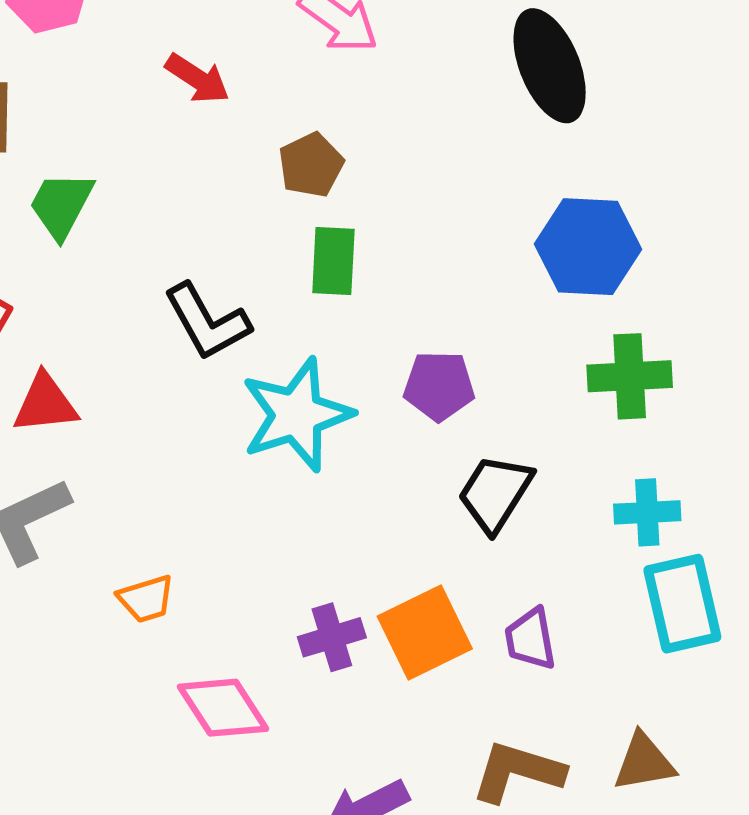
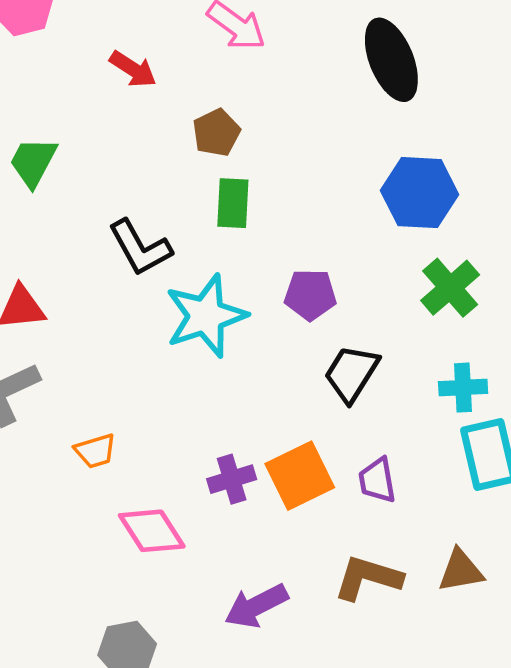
green cross: (630, 376) -> (450, 288), turned -38

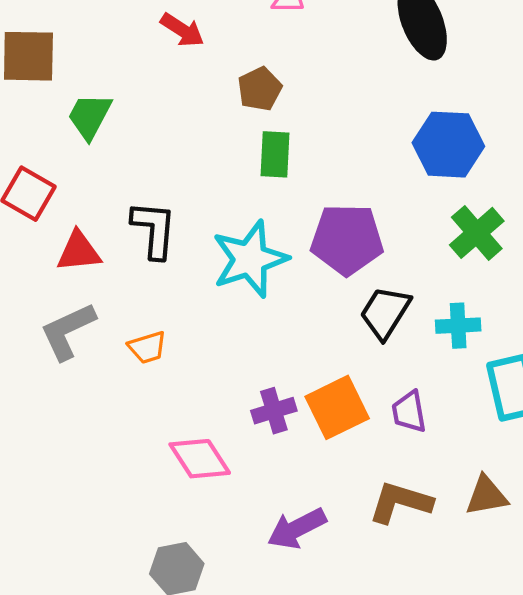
black L-shape: (140, 248) -> (154, 230), moved, turned -146
purple pentagon: (310, 295) -> (347, 239), size x1.5
cyan cross: (463, 388) -> (458, 326), moved
orange trapezoid: (95, 451) -> (147, 347), moved

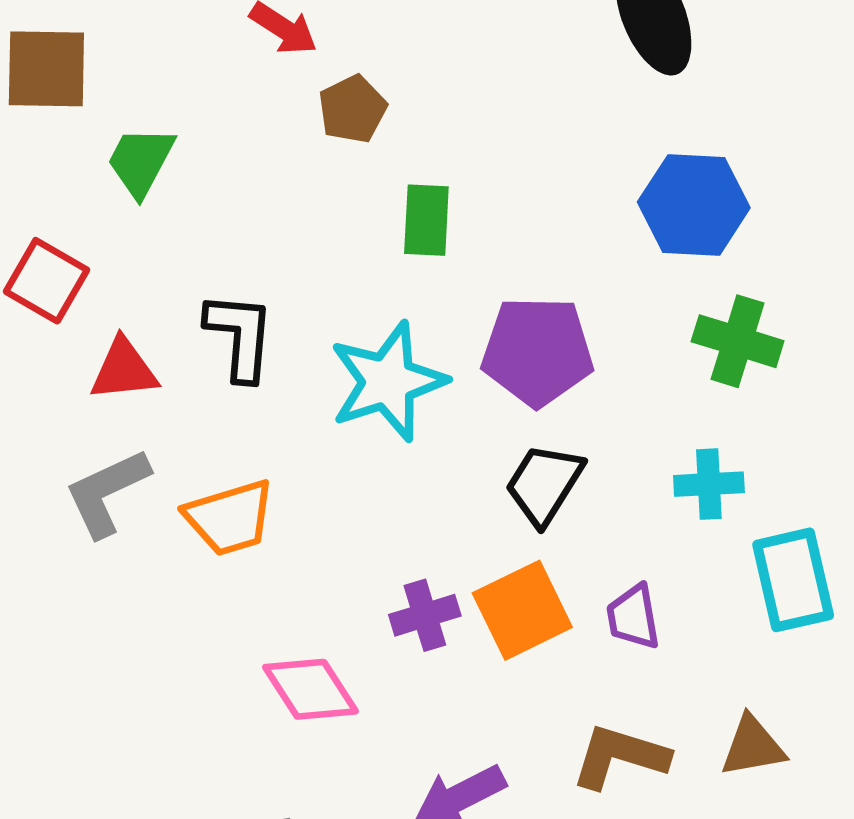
brown pentagon: (260, 89) -> (352, 109), moved
green cross: (477, 233) -> (738, 341), turned -32
black trapezoid: (385, 313) -> (544, 484), moved
orange trapezoid: (147, 347) -> (230, 518), size x1.5

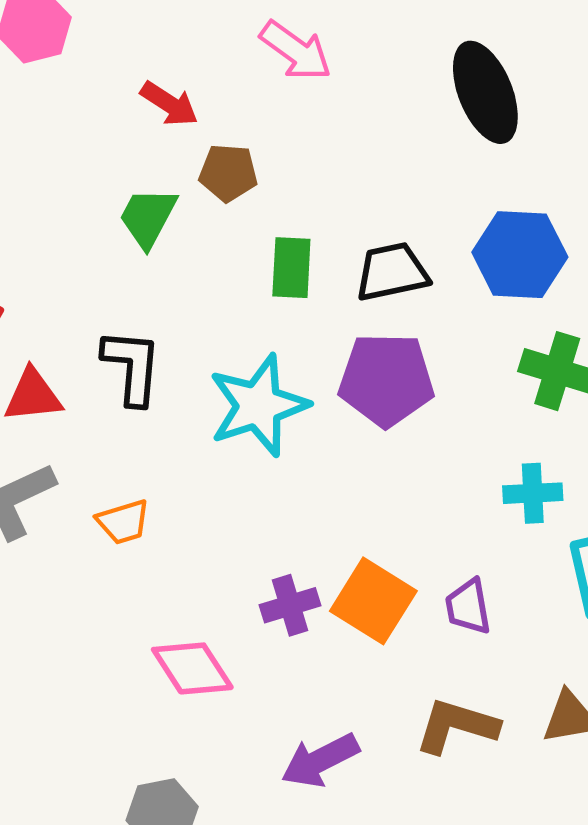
brown pentagon: (352, 109) -> (228, 173), turned 30
green trapezoid: (141, 161) -> (148, 217), moved
black trapezoid: (544, 484) -> (392, 272), moved, turned 46
orange trapezoid: (230, 518) -> (123, 522), size x0.7
orange square: (522, 610) -> (373, 601), turned -32

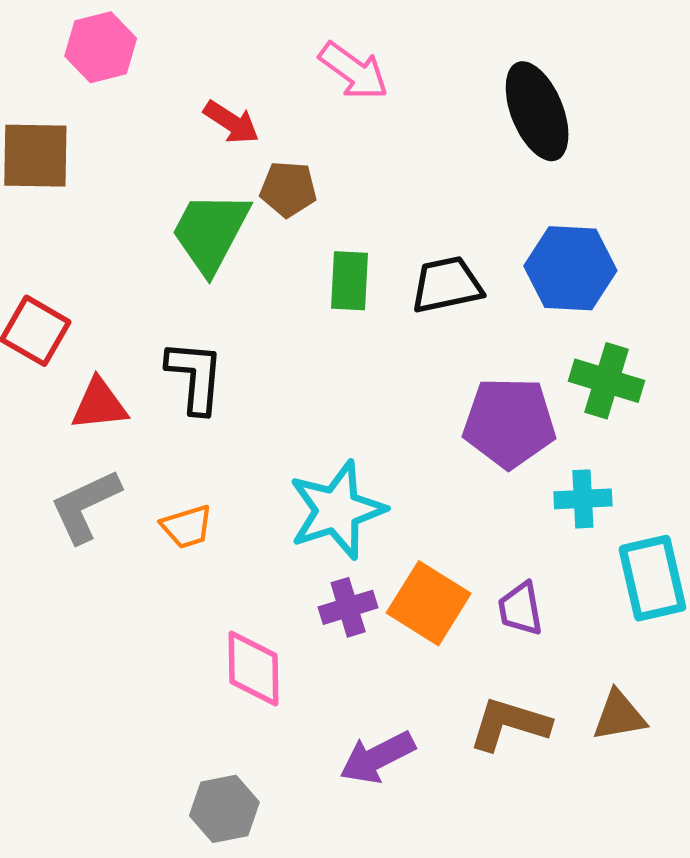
green trapezoid: (148, 217) -> (210, 232), size x1.4
purple pentagon: (386, 380) -> (509, 422), moved
cyan star: (258, 406) -> (337, 510), moved
pink diamond: (192, 668) -> (254, 668), turned 32

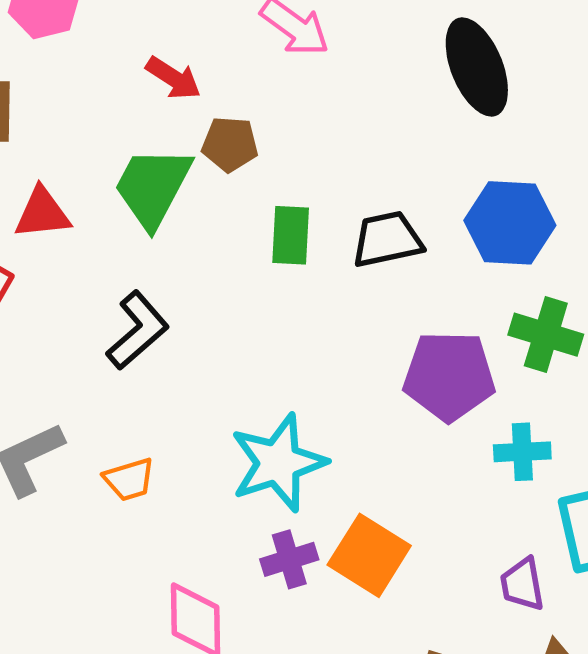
black L-shape: (195, 377) -> (138, 330), turned 44
red triangle: (99, 404) -> (42, 213), moved
purple trapezoid: (520, 609) -> (522, 584), moved

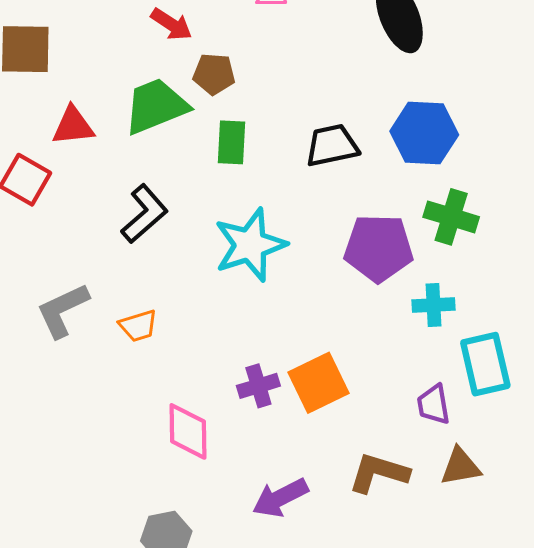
green trapezoid: (153, 187) -> (156, 106), turned 40
green rectangle: (291, 235) -> (232, 142), moved
cyan star: (278, 463) -> (250, 245), moved
orange square: (369, 555) -> (319, 383), turned 32

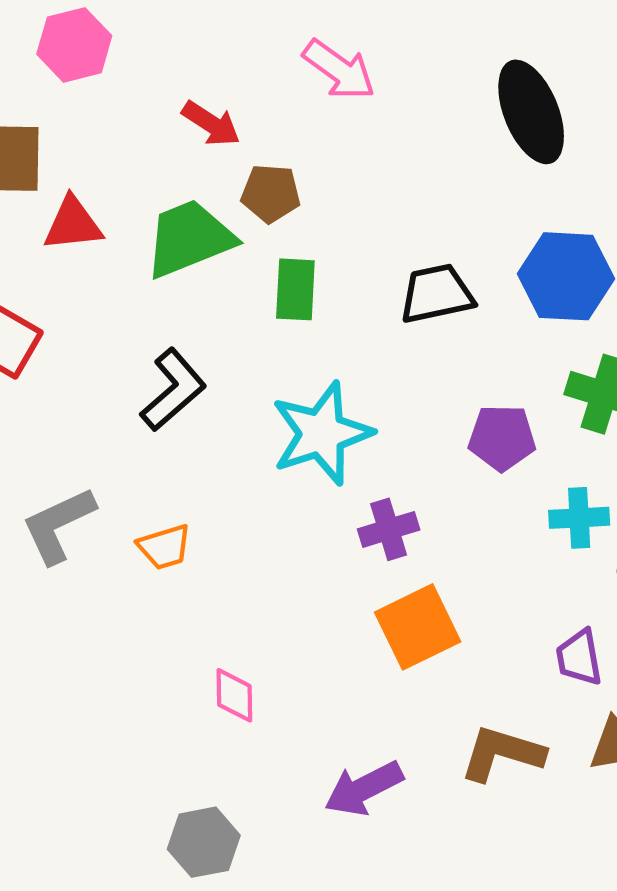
red triangle: (73, 126) -> (73, 224), moved
purple pentagon: (379, 248) -> (502, 438), size x0.7
purple cross: (258, 386) -> (389, 529), moved
pink diamond: (188, 431) -> (234, 695), size x0.7

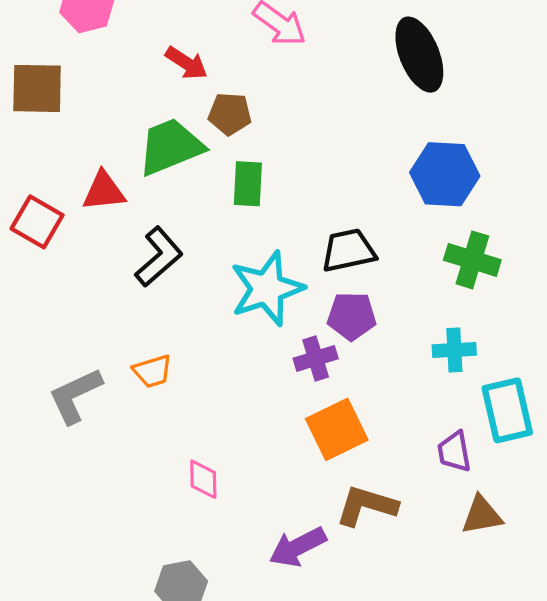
red triangle: (73, 224) -> (104, 191), moved
black trapezoid: (437, 294) -> (348, 250), moved
purple pentagon: (502, 438) -> (352, 316), moved
gray L-shape: (58, 525) -> (75, 396), moved
brown L-shape: (502, 753) -> (366, 506), moved

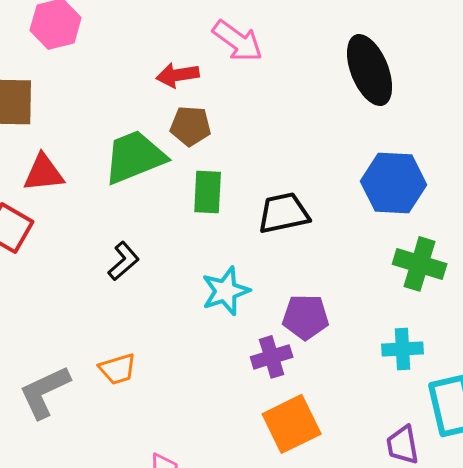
red arrow: (186, 63) -> (178, 75), moved, turned 138
red triangle: (104, 191) -> (44, 173), moved
black trapezoid: (348, 250) -> (284, 213), moved
black L-shape: (159, 257) -> (124, 261), size x0.7
cyan star: (267, 289) -> (226, 291), size x0.7

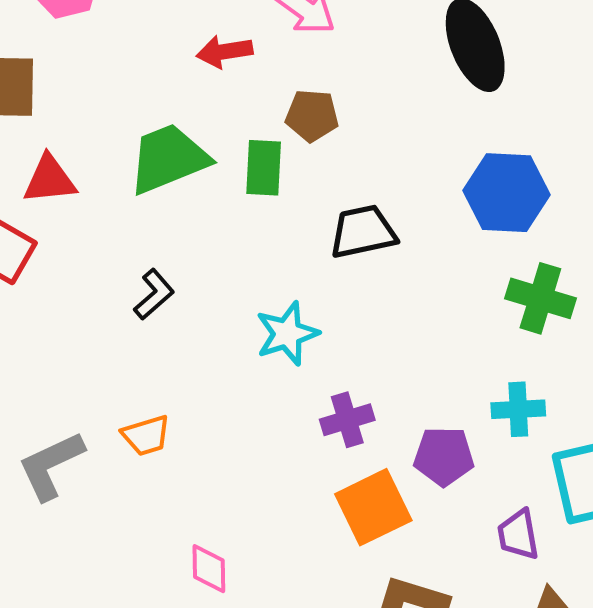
brown pentagon: (191, 126) -> (312, 116), moved
green rectangle: (208, 192) -> (264, 168), moved
purple pentagon: (306, 317) -> (444, 456), moved

